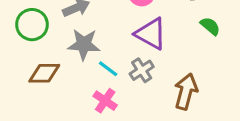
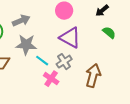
pink cross: (105, 101) -> (51, 79), moved

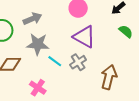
pink cross: (51, 79) -> (38, 88), moved

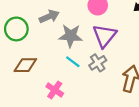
purple triangle: (84, 37) -> (104, 36), turned 40
gray star: (38, 44) -> (71, 36), moved

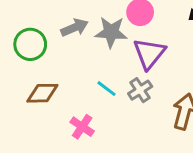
gray star: (71, 36) -> (111, 32), moved

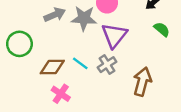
green circle: (30, 44) -> (19, 44), moved
brown diamond: (42, 93) -> (52, 67), moved

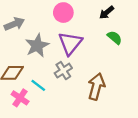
gray star: (84, 18) -> (37, 46), moved, turned -30
cyan line: (80, 63) -> (38, 85), moved

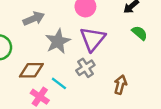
brown arrow: (96, 87) -> (120, 85), size x0.7

